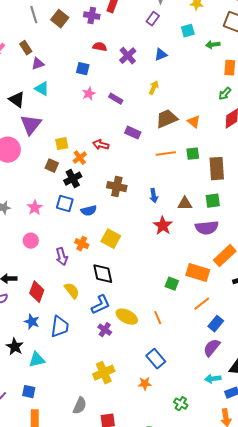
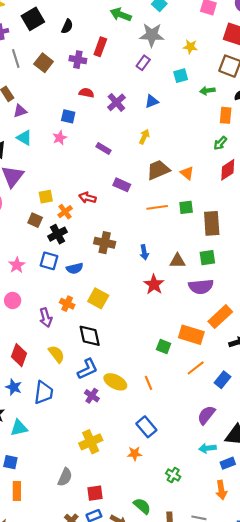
pink star: (89, 94) -> (60, 138), moved
blue rectangle: (216, 324) -> (222, 380), moved

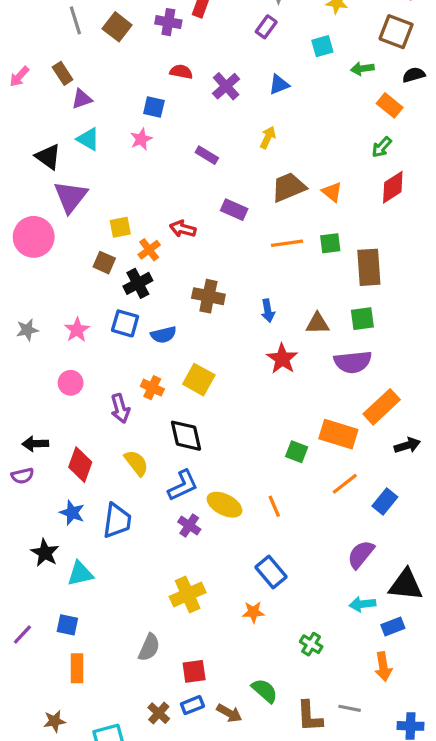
orange rectangle: (226, 115) -> (390, 105), turned -56

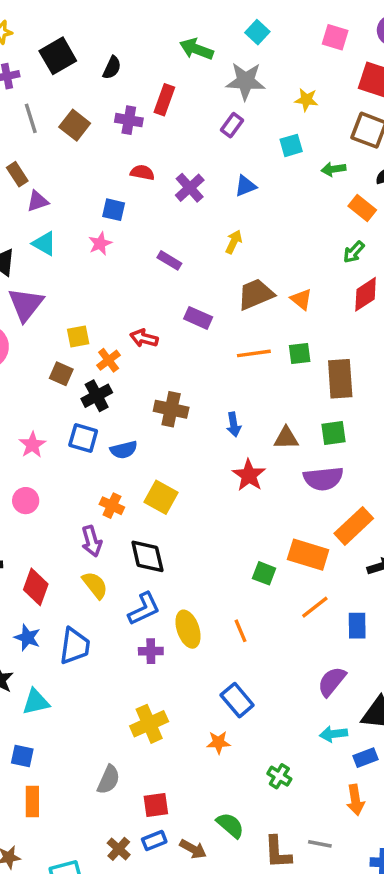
purple arrow: (120, 408) -> (92, 541), moved
blue rectangle: (385, 501) -> (357, 626), turned -40
yellow ellipse: (224, 505) -> (188, 629), turned 44
purple cross: (189, 526) -> (151, 651), turned -35

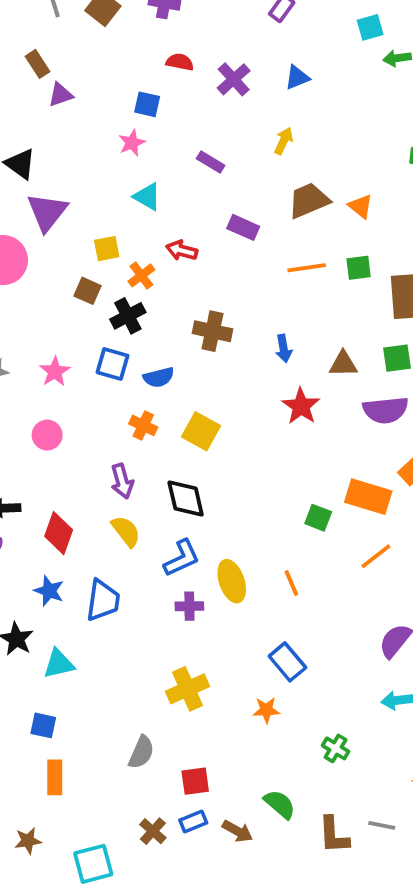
cyan square: (291, 145) -> (370, 27), moved
cyan triangle: (44, 244) -> (147, 197), moved
orange cross: (112, 506) -> (143, 425), moved

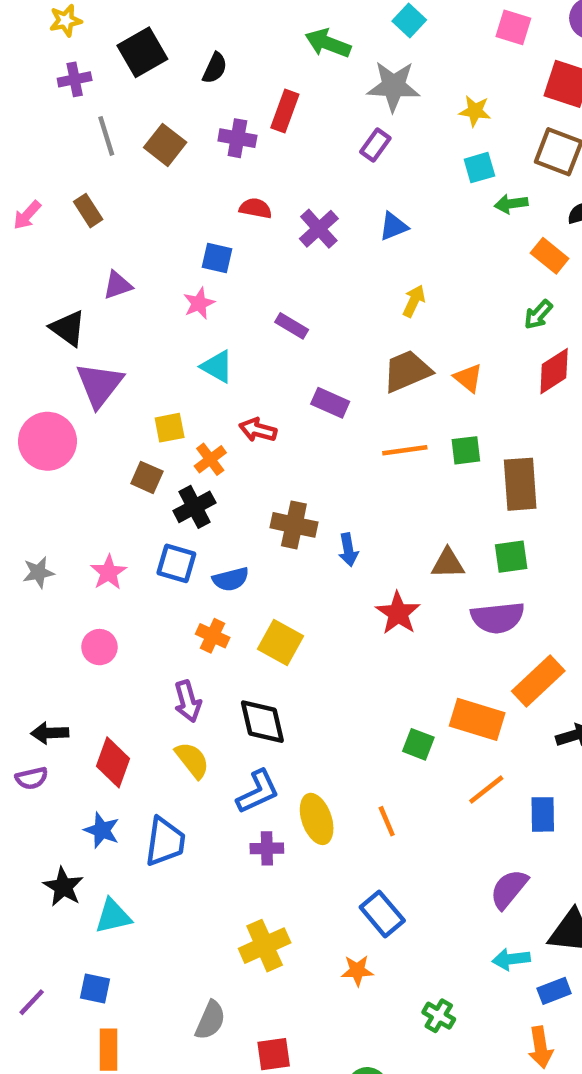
purple triangle: (61, 95) -> (118, 285), moved
yellow arrow: (284, 141) -> (414, 301), moved
blue arrow: (284, 349) -> (348, 550), moved

